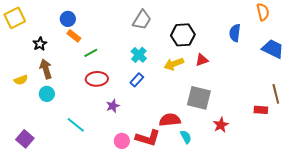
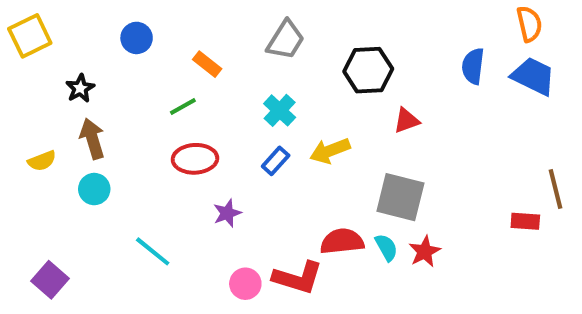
orange rectangle: (74, 36) -> (207, 64), moved
blue trapezoid: (273, 49) -> (533, 76), moved
yellow arrow: (174, 64) -> (330, 151), moved
red star: (221, 125) -> (425, 251), moved
cyan semicircle: (186, 137) -> (386, 247), moved

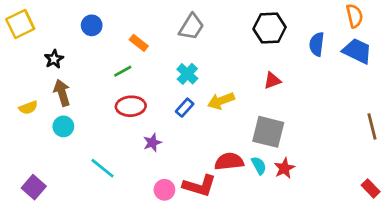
black hexagon: (368, 70) -> (270, 28), moved
red rectangle: (525, 221) -> (371, 188), moved, turned 42

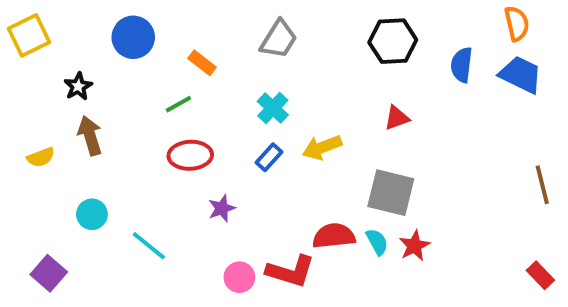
blue circle: (92, 25) -> (133, 37), size x1.4
cyan circle: (63, 126) -> (92, 214), moved

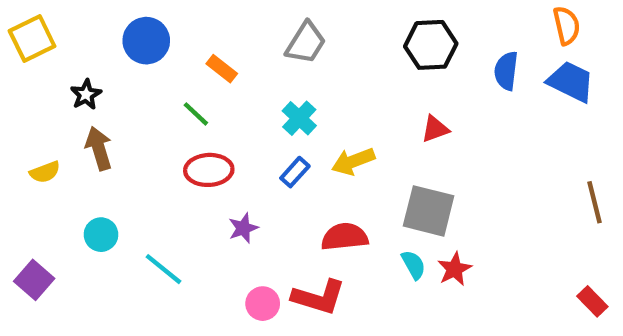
green line: (178, 104) -> (196, 114), turned 72
red semicircle: (334, 236) -> (345, 237), moved
purple square: (49, 273) -> (34, 280), moved

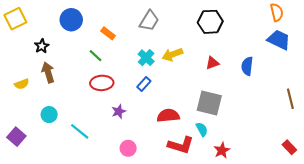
blue semicircle: (506, 71) -> (247, 66), moved
yellow arrow: (353, 161) -> (172, 55), moved
red star: (454, 269) -> (222, 150), moved
red L-shape: (319, 297) -> (181, 145), moved

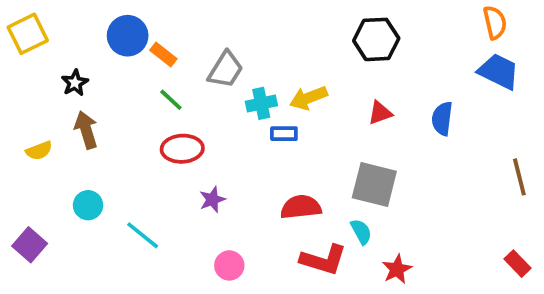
gray trapezoid: (149, 21) -> (226, 70), moved
orange rectangle: (108, 33) -> (163, 55), moved
cyan cross: (146, 58) -> (261, 103), turned 35
blue rectangle: (144, 84) -> (284, 134), moved, turned 48

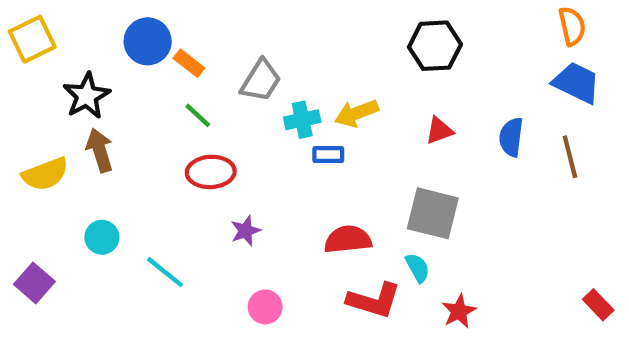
black star: (75, 83) -> (87, 96), size x1.5
yellow semicircle: (39, 151) -> (45, 174), size x1.5
brown line: (519, 177) -> (570, 157), moved

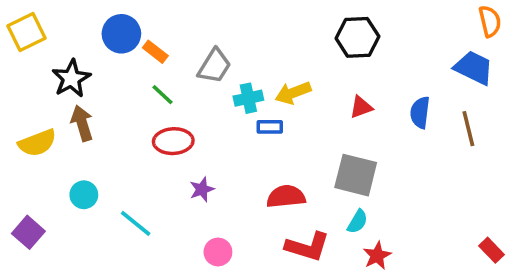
orange semicircle: (572, 26) -> (490, 21), moved
cyan semicircle: (418, 268) -> (357, 222), moved, turned 60

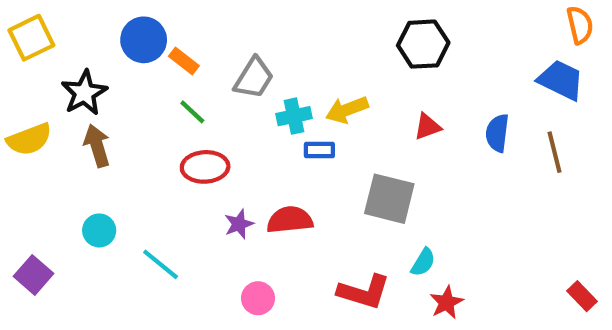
yellow semicircle: (37, 143) -> (29, 139), moved
gray square: (356, 175) -> (389, 199), moved
red semicircle: (286, 197) -> (290, 220), moved

